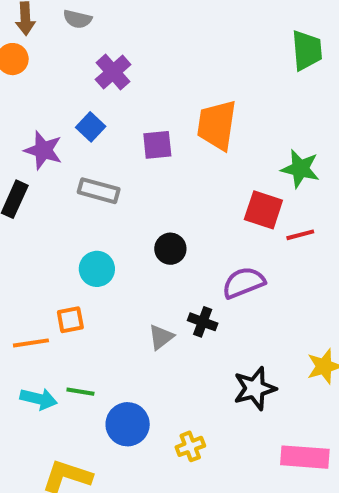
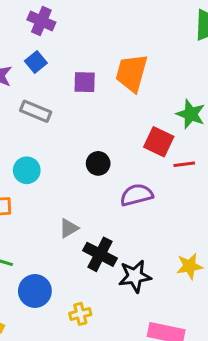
purple cross: (113, 72) -> (41, 21), moved, turned -32
black circle: (170, 249) -> (98, 163), moved
black cross: (203, 322) -> (100, 254), moved, size x1.5

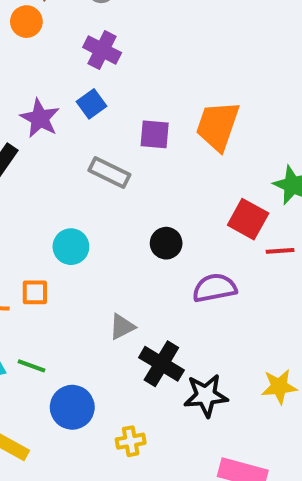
gray rectangle: (36, 111) -> (109, 173), moved

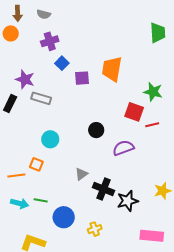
purple cross: (102, 50) -> (50, 41), turned -36
blue square: (92, 104) -> (62, 63), moved
gray rectangle: (109, 173) -> (41, 98), moved
orange square: (35, 292) -> (36, 164), turned 32

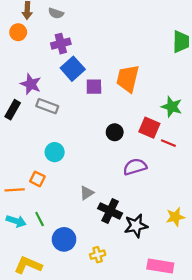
blue square: (62, 63) -> (73, 69), size x1.5
red line: (152, 125) -> (168, 143), turned 32
black circle: (96, 130) -> (115, 132), moved
green line: (41, 200) -> (40, 219), turned 48

